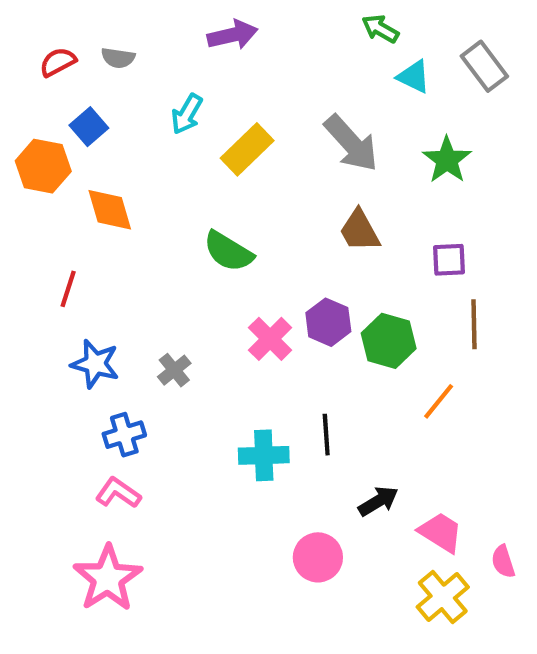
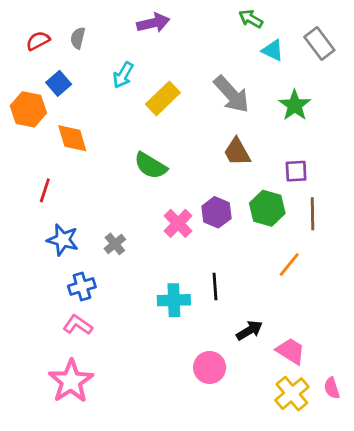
gray semicircle: (118, 58) -> (78, 38), turned 95
green hexagon: (389, 341) -> (267, 208), moved
pink semicircle: (503, 562) -> (332, 388), moved

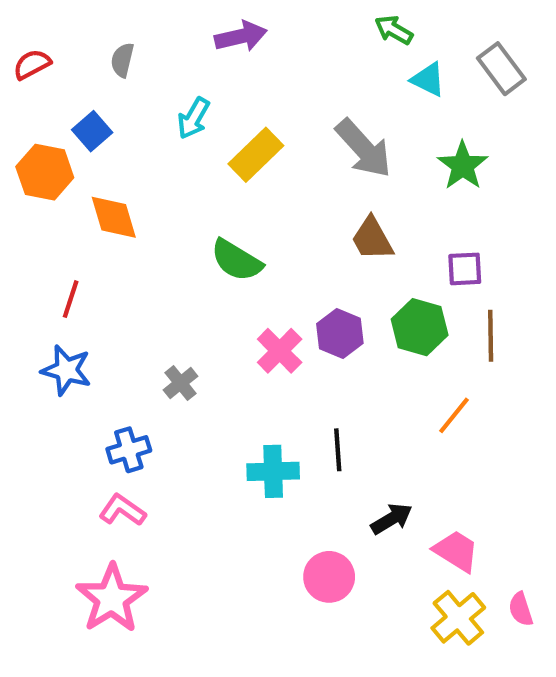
red semicircle: (38, 41) -> (32, 64), moved
blue star: (63, 240) -> (66, 370), moved

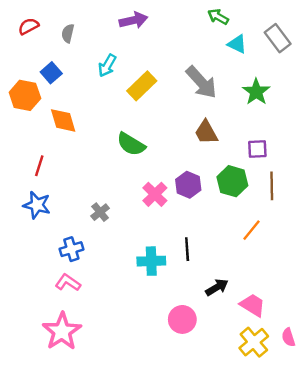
red semicircle: (32, 64) -> (29, 26), moved

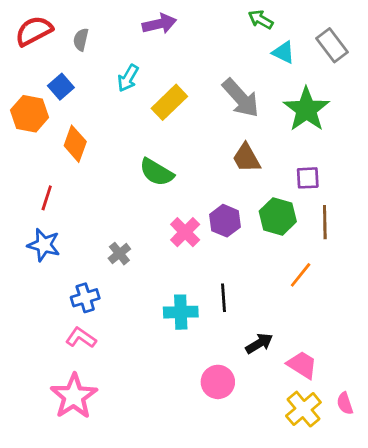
red semicircle: (29, 26) -> (34, 31), size x1.5
green star: (256, 92) -> (306, 109), size x1.4
orange diamond: (63, 120) -> (75, 144), turned 36

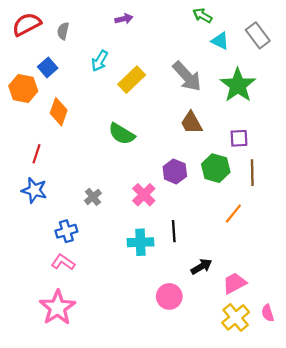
purple arrow: (159, 24) -> (124, 19), size x0.7
pink cross: (185, 232) -> (144, 195), moved
pink trapezoid: (302, 365) -> (235, 283), turned -60

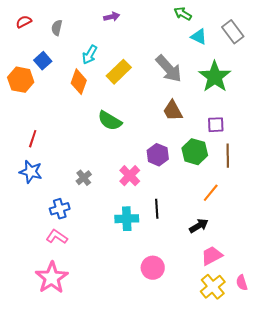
red semicircle: (27, 24) -> (24, 22), size x0.6
orange diamond: (59, 112) -> (79, 82), moved
black arrow: (201, 267) -> (199, 226), moved

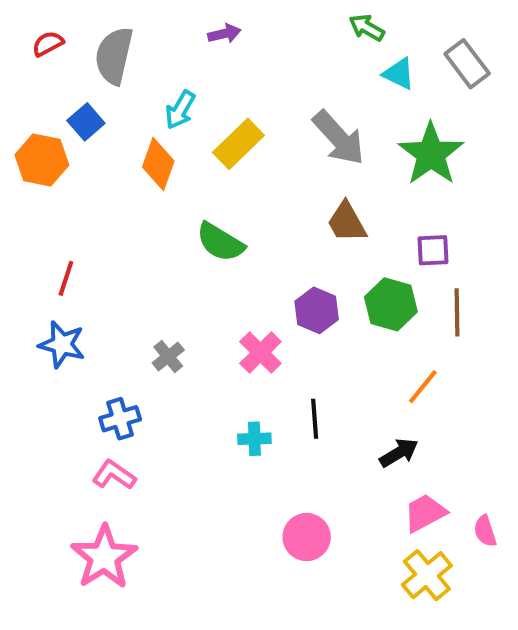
gray semicircle: (57, 28) -> (114, 56), size x1.8
cyan cross: (127, 219) -> (254, 439), size x0.7
pink semicircle: (242, 283) -> (485, 531), moved

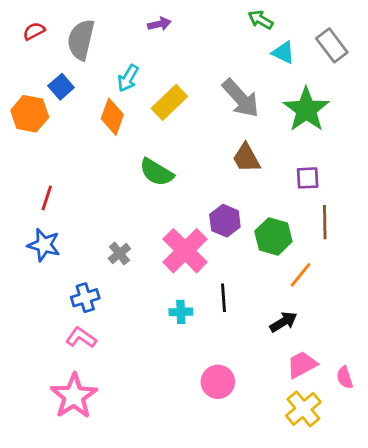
green hexagon: (391, 304) -> (273, 236), moved
pink cross: (260, 353) -> (185, 251), size x1.5

